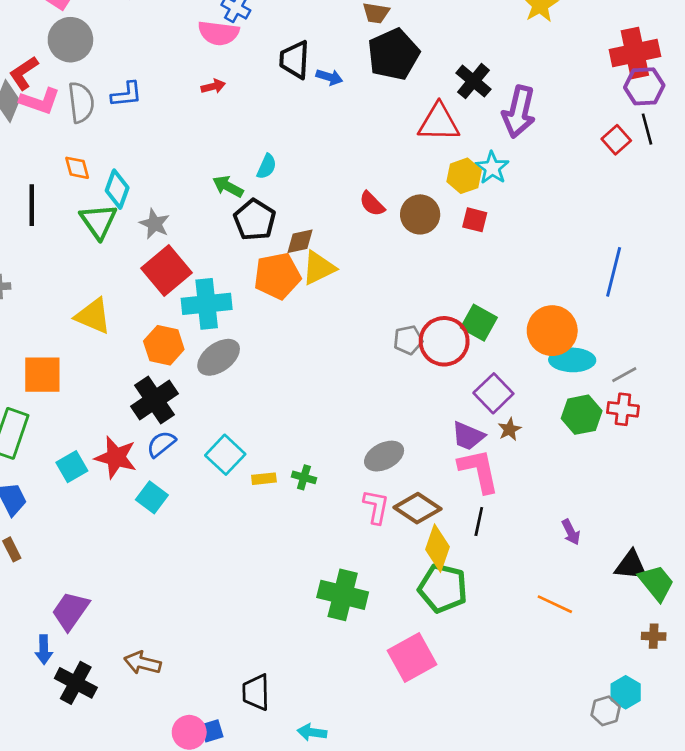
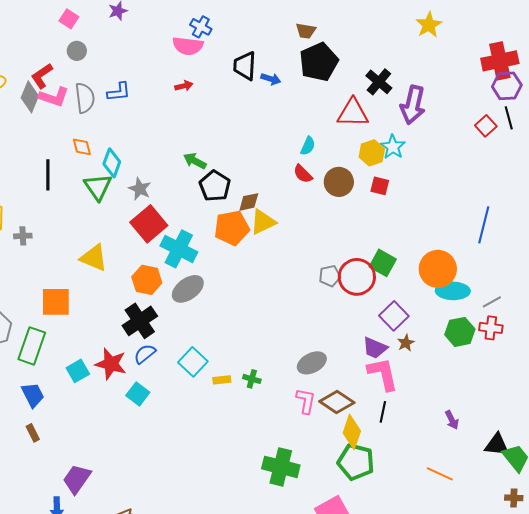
gray circle: (70, 40) -> (77, 51), size x0.6
cyan semicircle: (267, 166) -> (308, 146), moved
cyan cross: (207, 304) -> (179, 249), turned 33

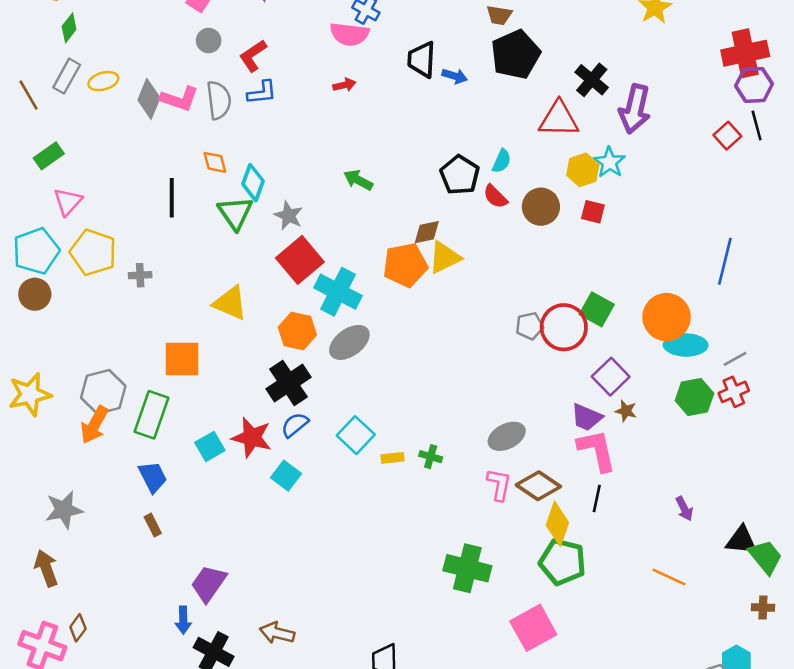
red L-shape: (42, 76) -> (253, 56), moved
black pentagon: (215, 186) -> (460, 175), moved
red cross: (491, 328) -> (734, 392), turned -30
brown star: (406, 343) -> (626, 411), turned -30

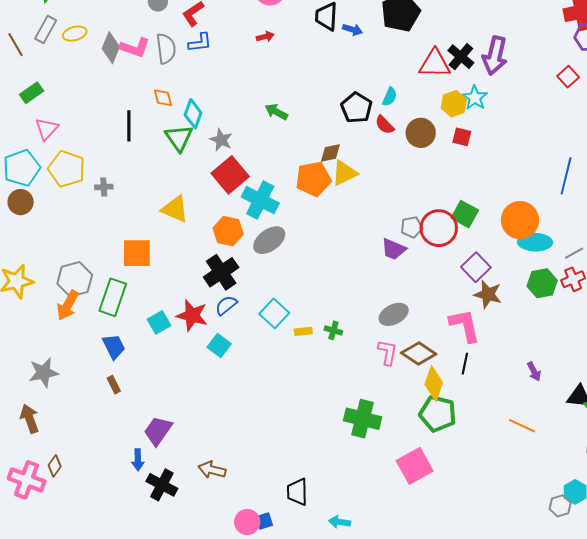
black cross: (592, 80) -> (461, 57), moved
brown star: (626, 411) -> (488, 294), size x1.6
purple trapezoid: (587, 417) -> (394, 249), moved

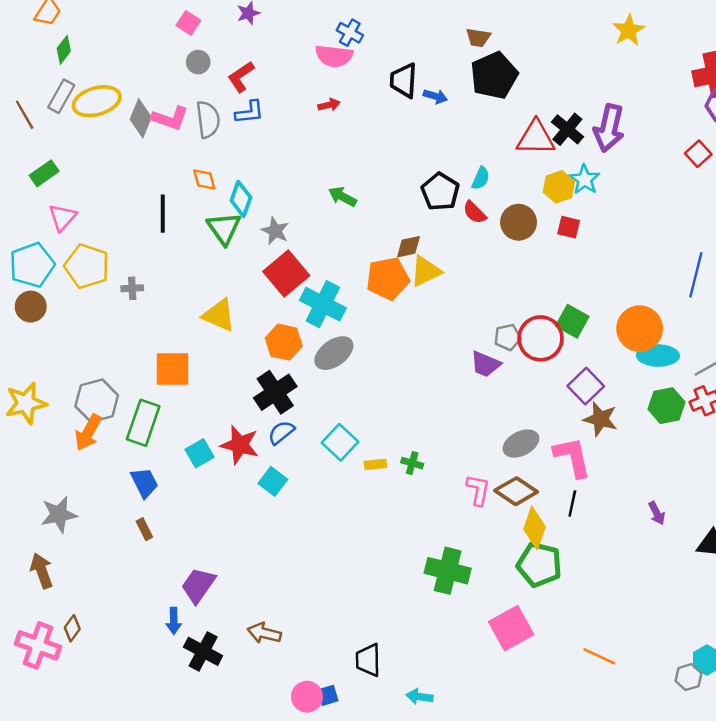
yellow ellipse: (75, 34) -> (97, 101), size x1.6
gray ellipse: (394, 314) -> (521, 444), moved
orange line: (522, 426) -> (599, 656), moved

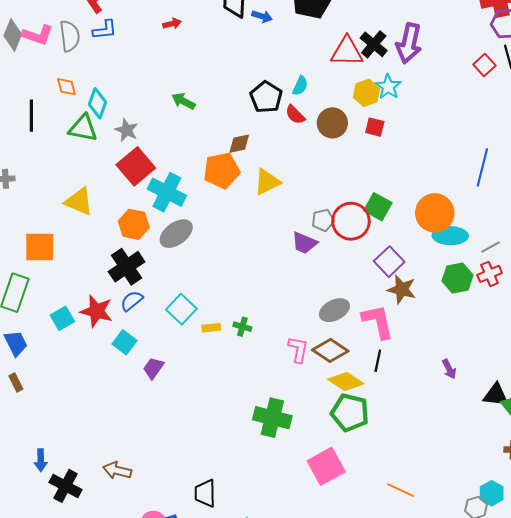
green triangle: (224, 228) -> (83, 128), turned -44
yellow triangle: (426, 271) -> (267, 182), moved
yellow diamond: (534, 528) -> (346, 381), turned -76
purple trapezoid: (198, 585) -> (153, 368), moved, size x0.7

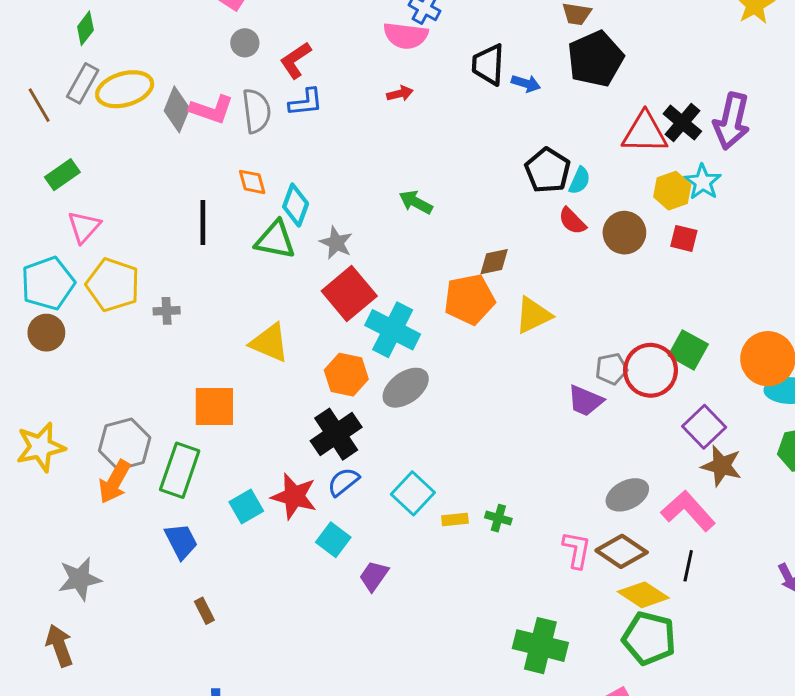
black pentagon: (266, 97) -> (548, 170), moved
pink L-shape: (378, 322) -> (688, 511), turned -30
brown rectangle: (16, 383) -> (204, 611), moved

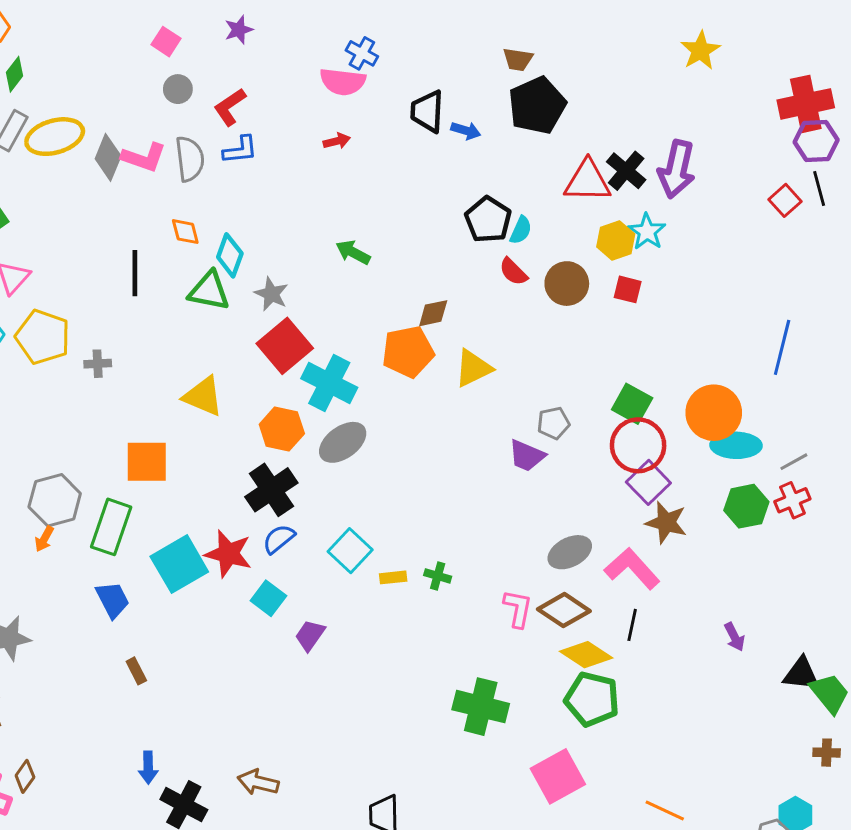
red circle: (651, 370) -> (638, 445), moved
orange arrow: (114, 482) -> (44, 539), size x0.6
cyan square: (246, 506) -> (179, 564), size x1.6

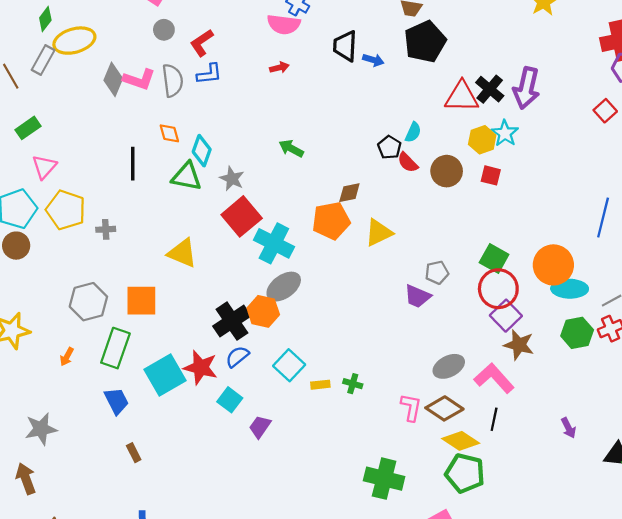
yellow ellipse: (55, 137) -> (74, 41), moved
black pentagon: (488, 220) -> (389, 147), moved, size x0.7
orange hexagon: (282, 429) -> (263, 311), moved
gray hexagon: (55, 500) -> (88, 302), moved

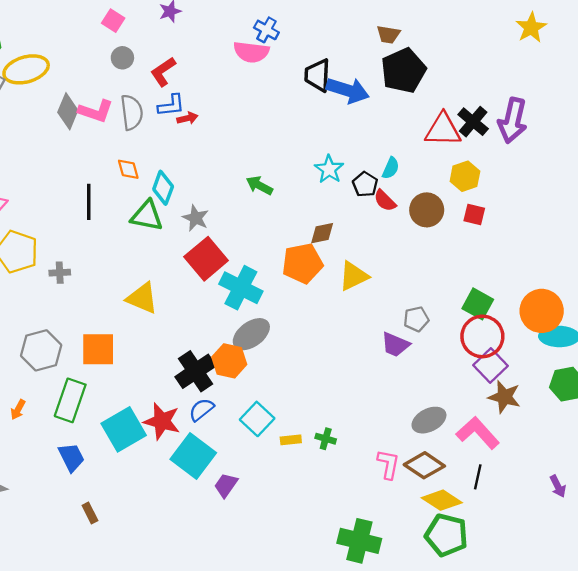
blue arrow: (373, 60) -> (348, 90), size x1.8
red arrow: (279, 68) -> (187, 118), moved
cyan star: (505, 133) -> (329, 169), moved
cyan square: (230, 400) -> (193, 456), size x1.6

